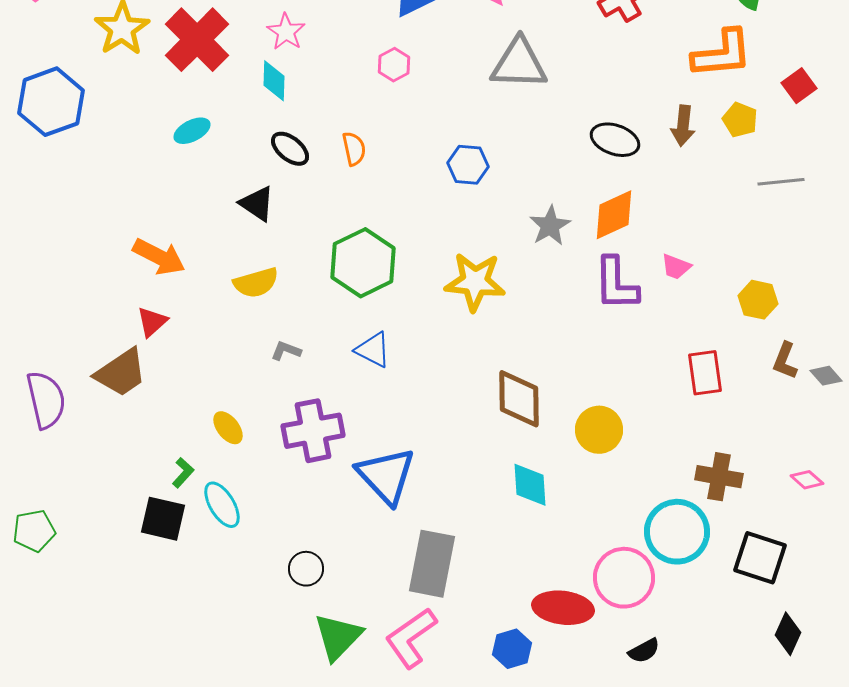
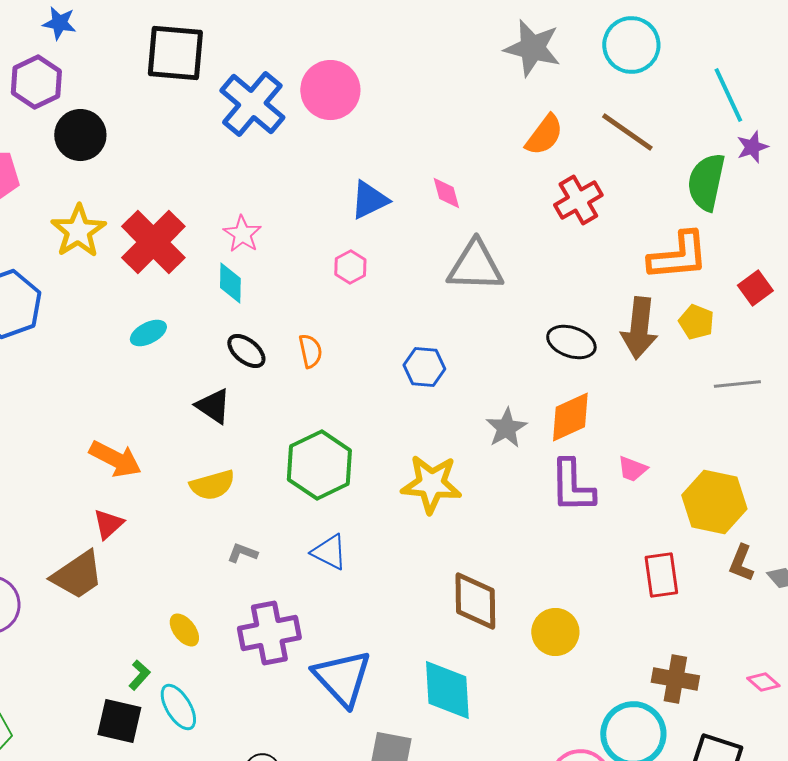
brown arrow: (683, 126) -> (639, 328), size x1.5
yellow hexagon: (758, 300) -> (714, 502), size x1.6
cyan diamond: (530, 485) -> (447, 690), moved, size x1.4

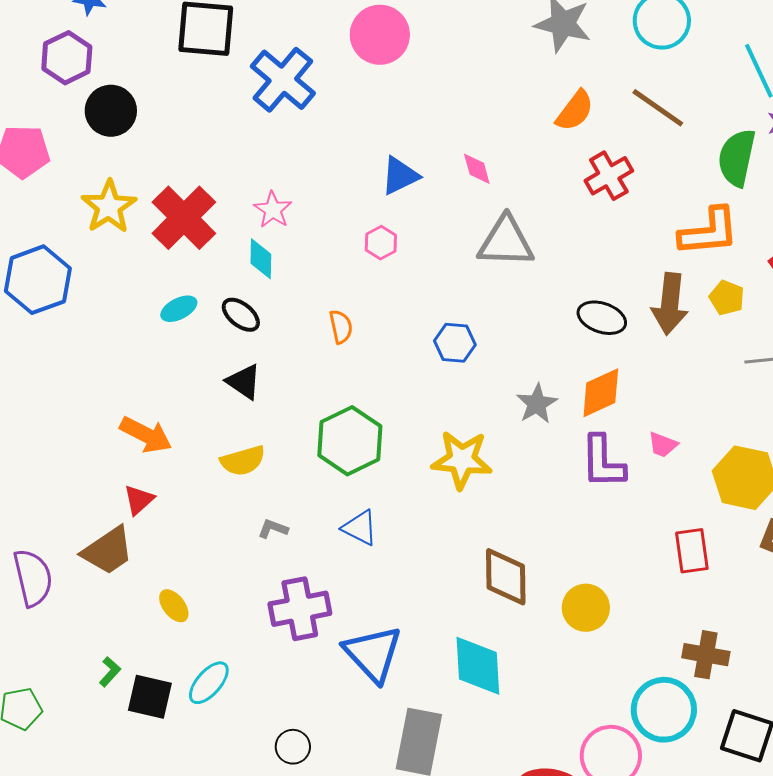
pink circle: (330, 90) -> (380, 35), moved
black ellipse: (246, 351) -> (241, 315), moved
yellow ellipse: (184, 630) -> (174, 606), moved
green L-shape: (139, 675) -> (110, 672), moved
cyan ellipse: (178, 707) -> (209, 683), turned 72

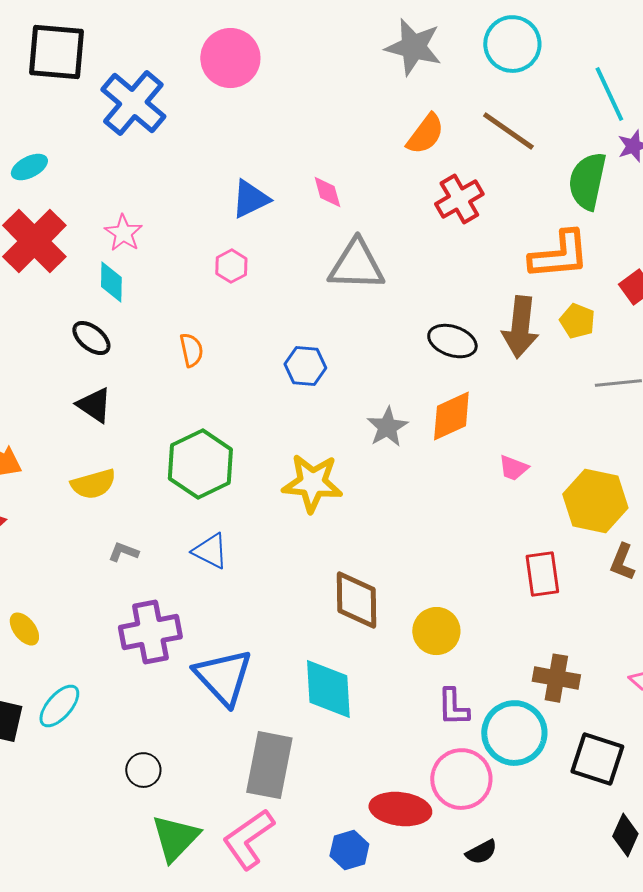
cyan ellipse: (179, 309) -> (29, 167), moved
purple L-shape: (603, 462) -> (453, 707), moved, size x0.7

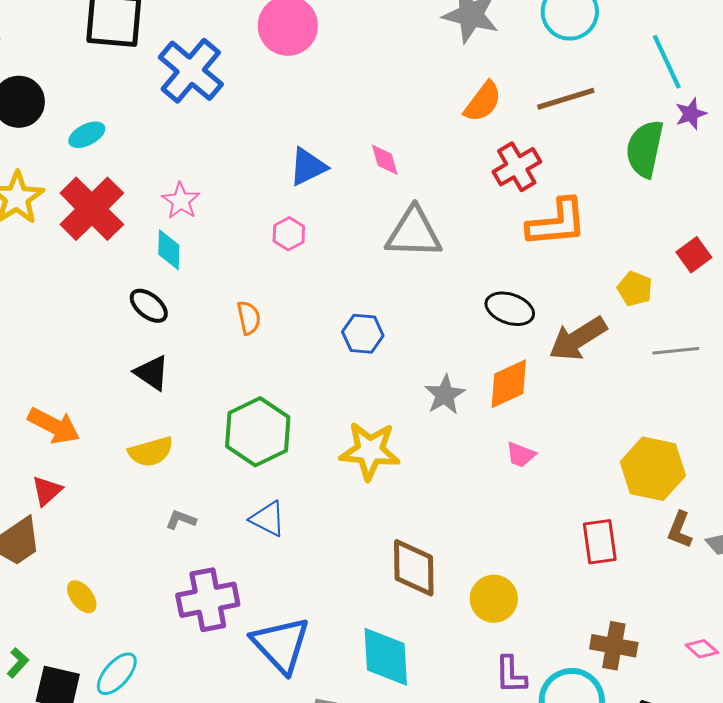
brown line: (508, 131) -> (566, 99), turned -52
orange L-shape: (559, 255) -> (557, 223), moved
brown arrow: (520, 327) -> (578, 339), moved, turned 52
pink trapezoid: (513, 468) -> (521, 455), moved

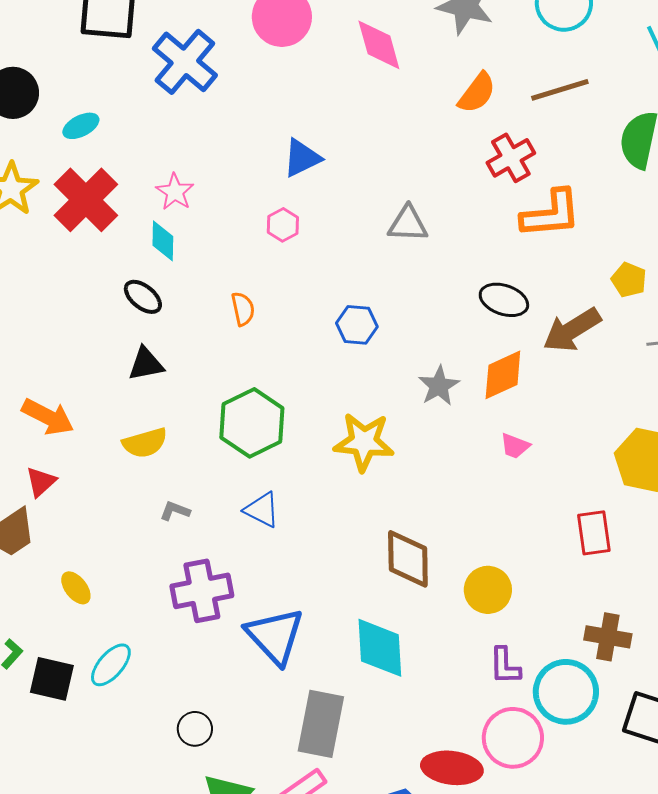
pink diamond: (385, 160) -> (379, 45), moved, size x1.6
gray triangle: (414, 233) -> (408, 224), size x0.7
black triangle: (152, 373) -> (146, 364), turned -45

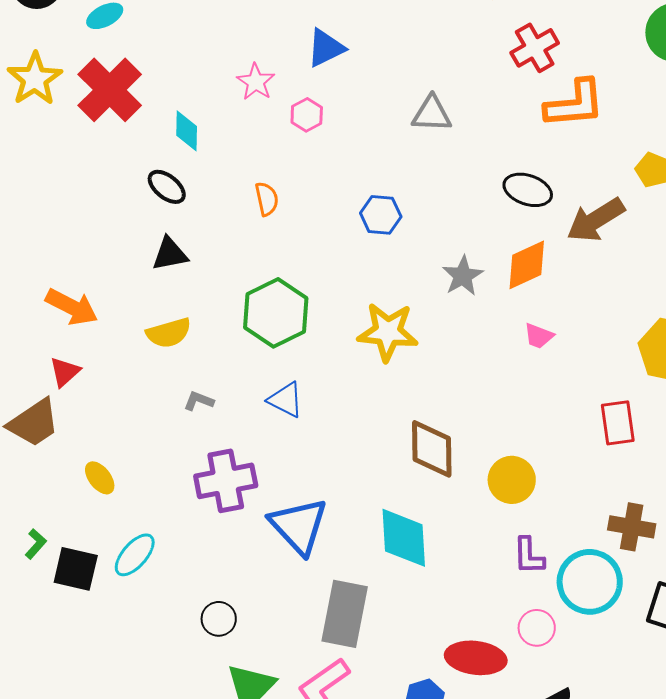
pink star: (175, 192) -> (256, 82), moved
pink circle: (513, 738) -> (537, 628), size x0.6

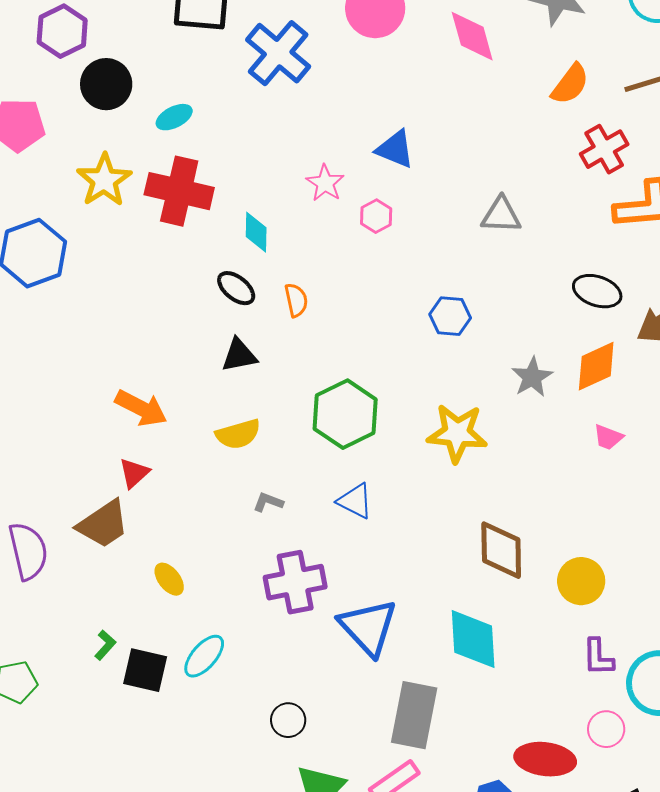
blue triangle: (326, 48) -> (395, 149), turned 48
red cross: (110, 90) -> (179, 191), turned -32
orange semicircle: (267, 199) -> (296, 300), moved

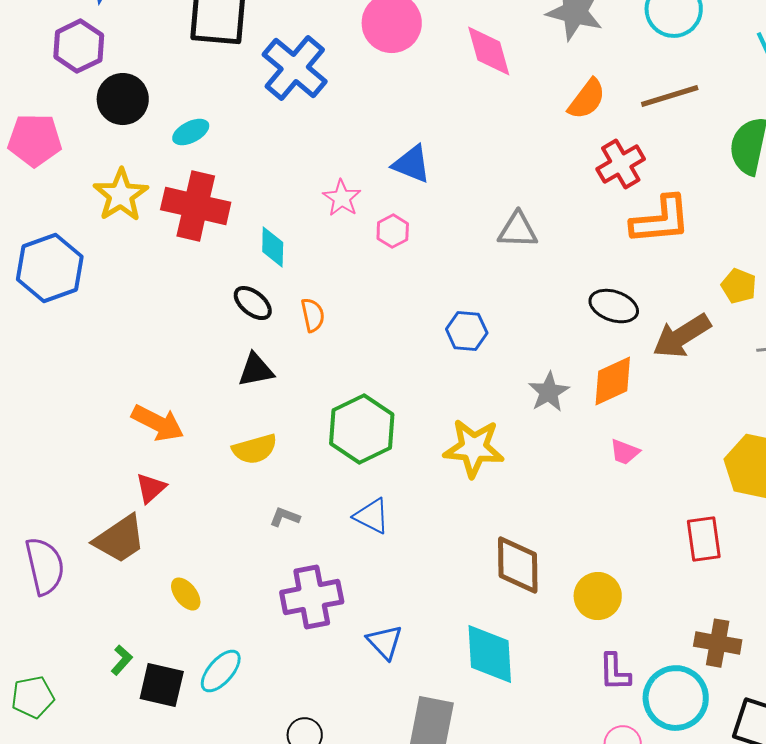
blue triangle: (368, 627) -> (385, 642), size x0.6

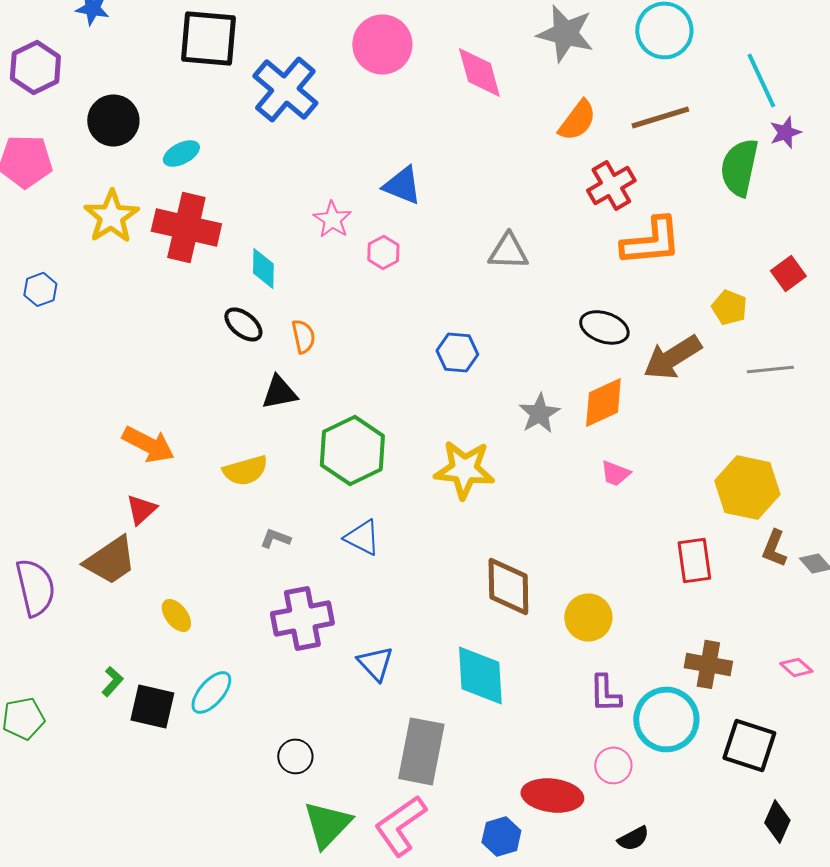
purple hexagon: (79, 46) -> (35, 67), moved
blue hexagon: (50, 268) -> (40, 289), size x0.5
black triangle: (256, 370) -> (279, 392), moved

